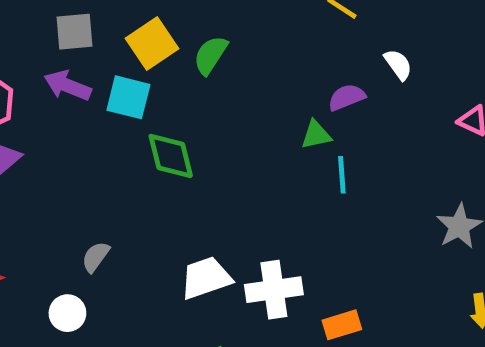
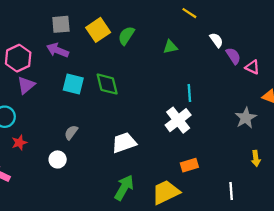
cyan square: (128, 97) -> (73, 84), moved
purple semicircle: (347, 97) -> (233, 56), moved, turned 78
green triangle: (316, 135) -> (170, 47), moved
white cross: (274, 290) -> (178, 120), moved, turned -30

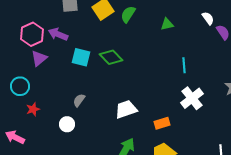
purple arrow: (58, 50) -> (58, 34), moved
green diamond: (107, 84) -> (111, 57), turned -30
white cross: (178, 120) -> (192, 98), moved
orange rectangle: (189, 165) -> (162, 123), moved

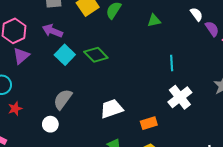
purple arrow: (58, 34) -> (52, 31), moved
cyan square: (81, 57) -> (65, 55), turned 30
gray semicircle: (79, 100) -> (63, 99), size x1.5

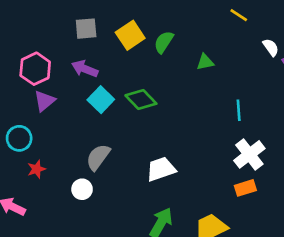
green triangle: (154, 21) -> (205, 62), moved
orange rectangle: (149, 123) -> (245, 188), moved

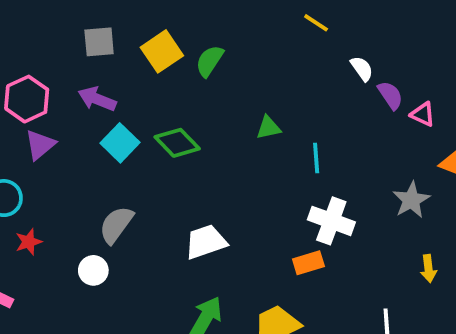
green triangle: (205, 62) -> (269, 128), moved
white cross: (249, 154) -> (331, 221), turned -32
orange rectangle: (245, 188) -> (308, 263), moved

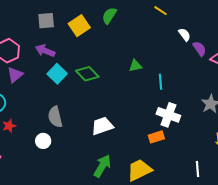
green semicircle: (209, 61) -> (109, 16), moved
gray semicircle: (116, 225) -> (55, 117), turned -50

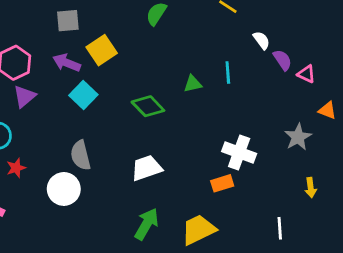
yellow square: (79, 26) -> (102, 50), moved
green diamond: (87, 74) -> (148, 106), moved
cyan line: (160, 82) -> (228, 73), moved
white circle: (43, 141) -> (64, 189), size x1.5

